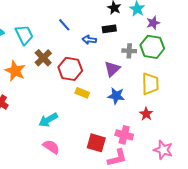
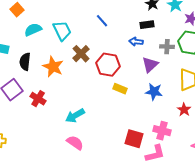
blue arrow: (89, 40) -> (136, 42), moved
cyan arrow: (48, 120) -> (75, 116), moved
pink semicircle: (51, 147) -> (75, 143), moved

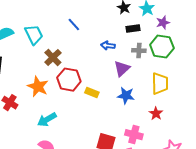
black rectangle: (147, 25) -> (133, 29), moved
red hexagon: (108, 65) -> (69, 80), moved
orange star: (53, 67) -> (38, 87), moved

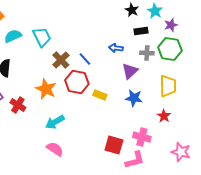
blue line: (74, 25) -> (85, 59), moved

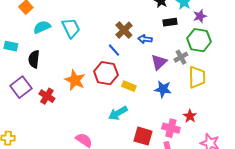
gray cross: (147, 53) -> (181, 57), moved, turned -32
brown cross: (61, 60) -> (124, 30), moved
red star: (164, 116) -> (190, 116), moved
cyan arrow: (55, 122) -> (118, 113), moved

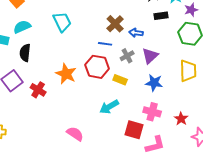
cyan semicircle: (42, 27) -> (22, 27), moved
blue line: (114, 50) -> (105, 44), turned -40
gray cross: (181, 57) -> (127, 56), moved
red star: (190, 116) -> (181, 119), moved
pink cross: (171, 128) -> (152, 112), moved

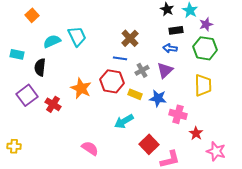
cyan semicircle: (22, 27) -> (52, 41), moved
blue arrow: (136, 33) -> (170, 48), moved
blue star: (154, 83) -> (158, 98), moved
pink cross: (152, 112) -> (178, 114), moved
red square: (134, 130) -> (149, 144), turned 30

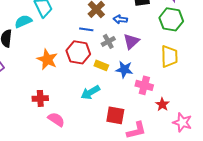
cyan semicircle: (52, 41) -> (23, 21), moved
blue arrow: (170, 48) -> (120, 19), moved
red cross: (53, 104) -> (40, 98), moved, turned -35
red square: (149, 144) -> (115, 115), turned -36

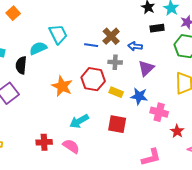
blue line: (86, 29) -> (91, 45), moved
gray cross: (108, 41) -> (115, 62), moved, turned 32
cyan arrow: (90, 92) -> (79, 121), moved
red cross: (40, 98) -> (44, 142), moved
red square: (115, 115) -> (117, 124), moved

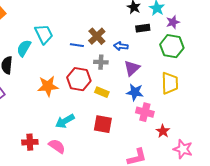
cyan semicircle: (38, 48) -> (24, 48), turned -36
orange star: (62, 86) -> (48, 86), turned -30
blue star: (139, 96) -> (135, 92), moved

